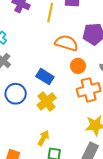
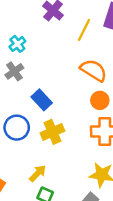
blue rectangle: (45, 77) -> (42, 100), moved
blue circle: (16, 94) -> (17, 128), moved

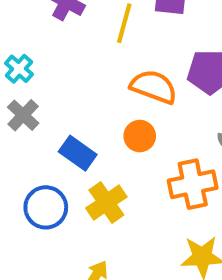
orange circle: (100, 100) -> (140, 136), moved

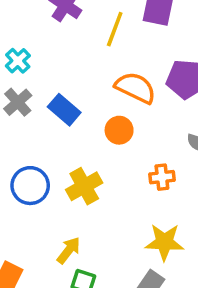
blue rectangle: (78, 153) -> (64, 110), moved
orange cross: (193, 184) -> (162, 177), size x0.6

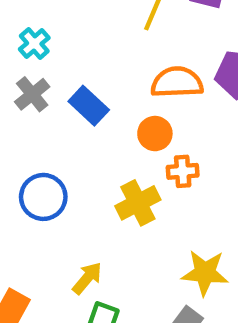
orange semicircle: (135, 88) -> (177, 82), turned -30
orange cross: (162, 177) -> (183, 171), moved
yellow cross: (84, 186) -> (138, 203), moved

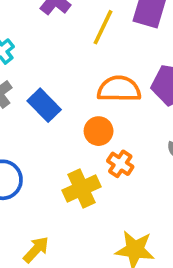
orange cross: (183, 171) -> (120, 164), turned 35

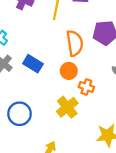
orange semicircle: (119, 89) -> (75, 43), turned 95

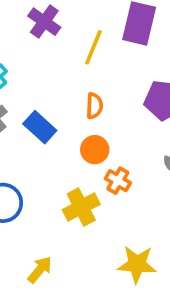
orange semicircle: (75, 43) -> (94, 106), moved, size x0.6

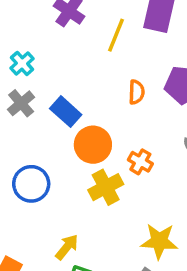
orange semicircle: (94, 106) -> (136, 92), moved
orange circle: (95, 150) -> (93, 145), moved, size x1.4

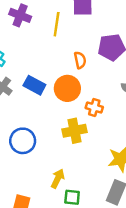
orange circle: (93, 145) -> (67, 88), moved
yellow cross: (106, 187) -> (75, 131), turned 30

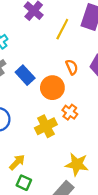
orange semicircle: (80, 60) -> (72, 67), turned -32
yellow cross: (75, 131) -> (46, 126), turned -35

